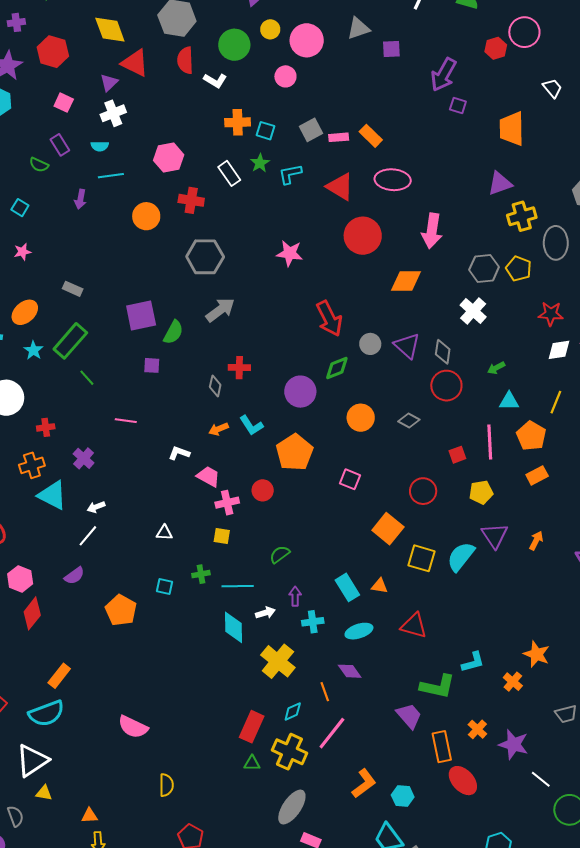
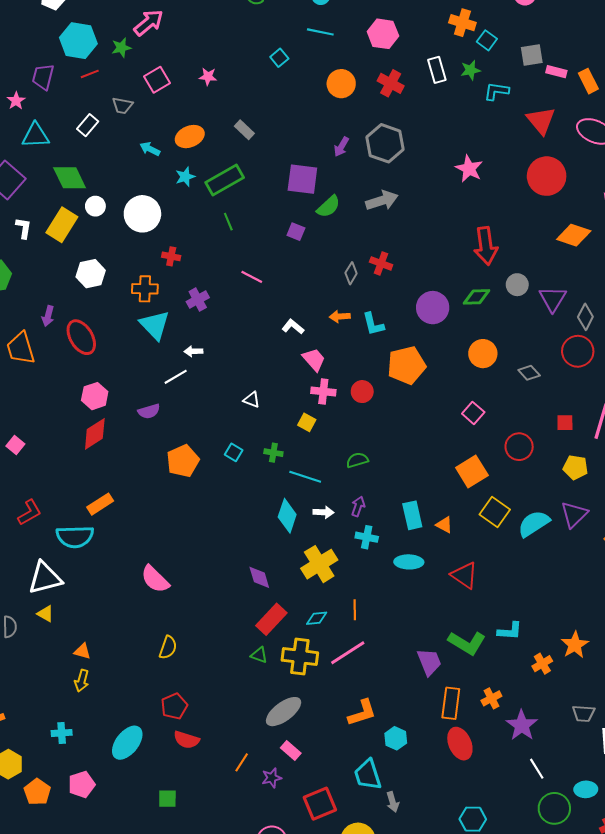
purple arrow: (80, 199) -> (341, 147), moved
cyan square: (20, 208) -> (279, 58), moved
pink square: (350, 479) -> (473, 413), moved
purple diamond: (350, 671) -> (259, 577), moved
yellow cross: (289, 752) -> (300, 656), turned -36

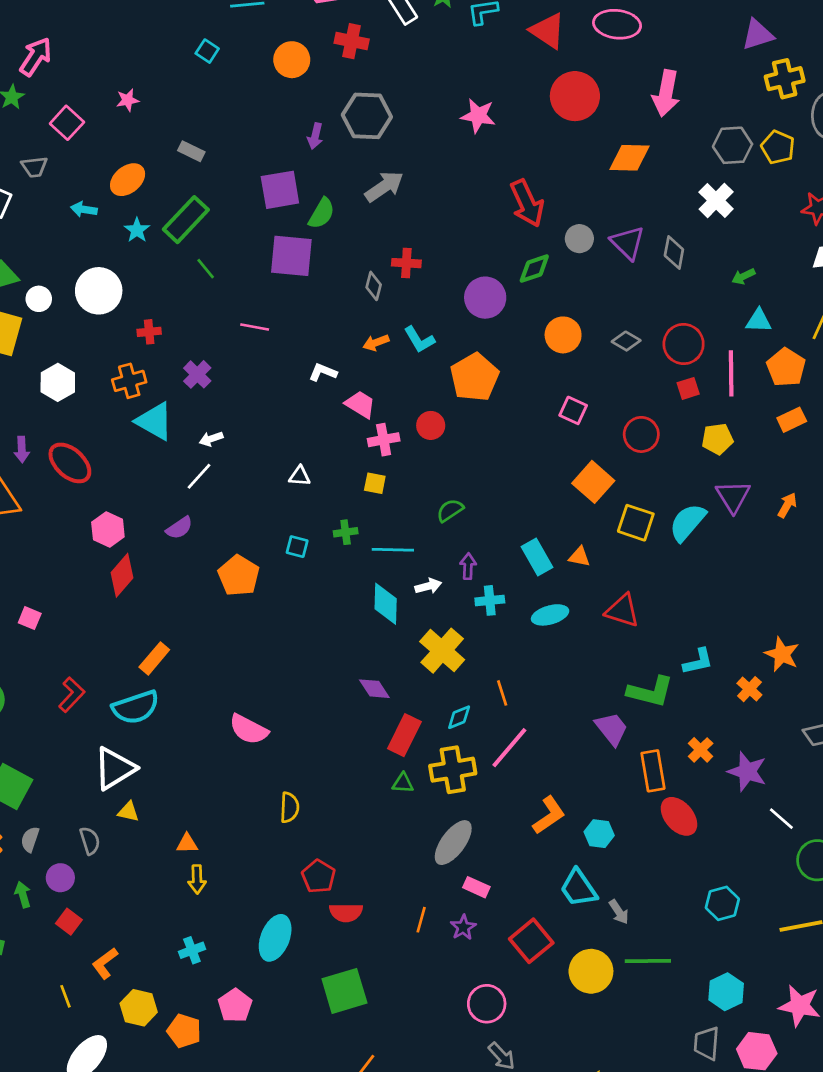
purple square: (296, 232) -> (291, 256), size x2.0
red circle: (578, 351) -> (684, 344), moved
green square: (167, 799) -> (344, 991), size x1.8

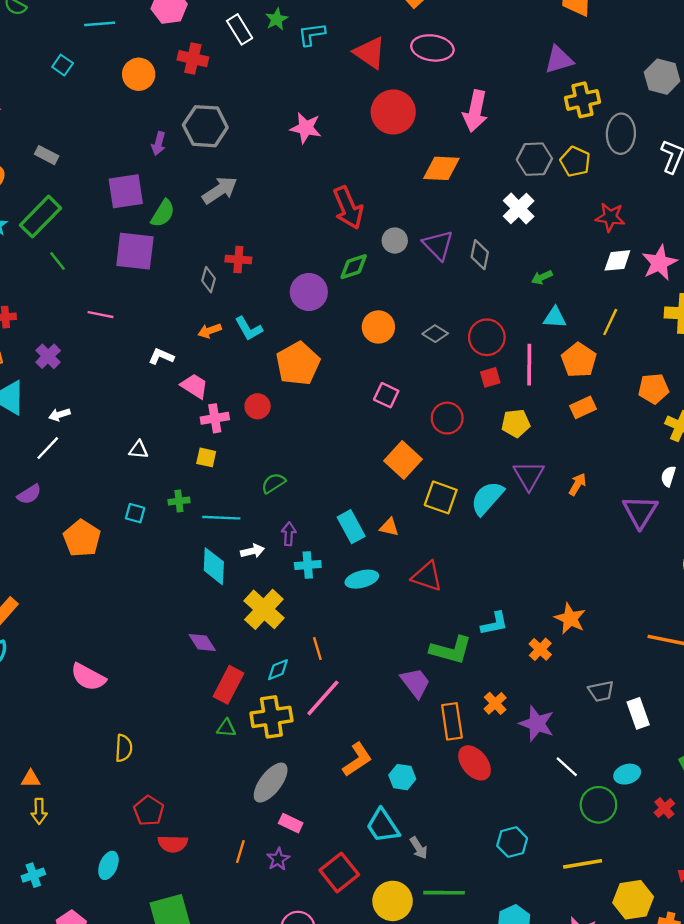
cyan ellipse: (275, 938) -> (108, 865), size x0.7

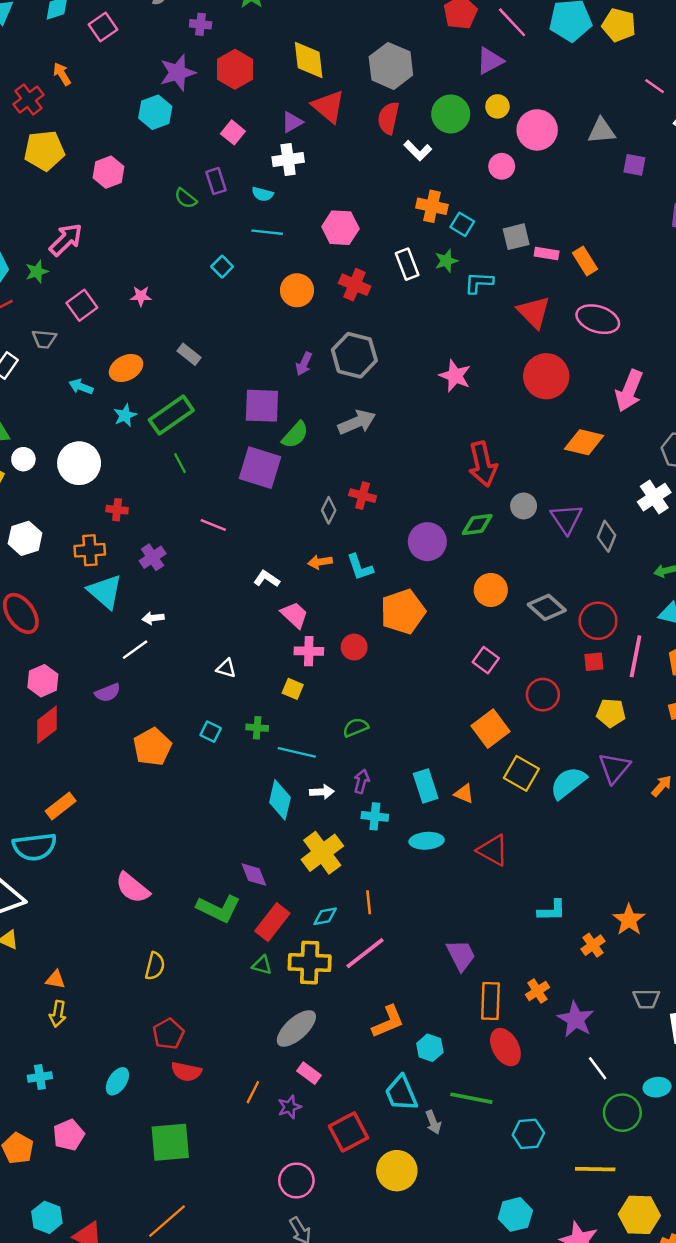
gray diamond: (435, 334) -> (547, 607), size x1.4
green L-shape: (451, 650) -> (219, 909), moved
green line: (444, 893) -> (471, 1098), moved

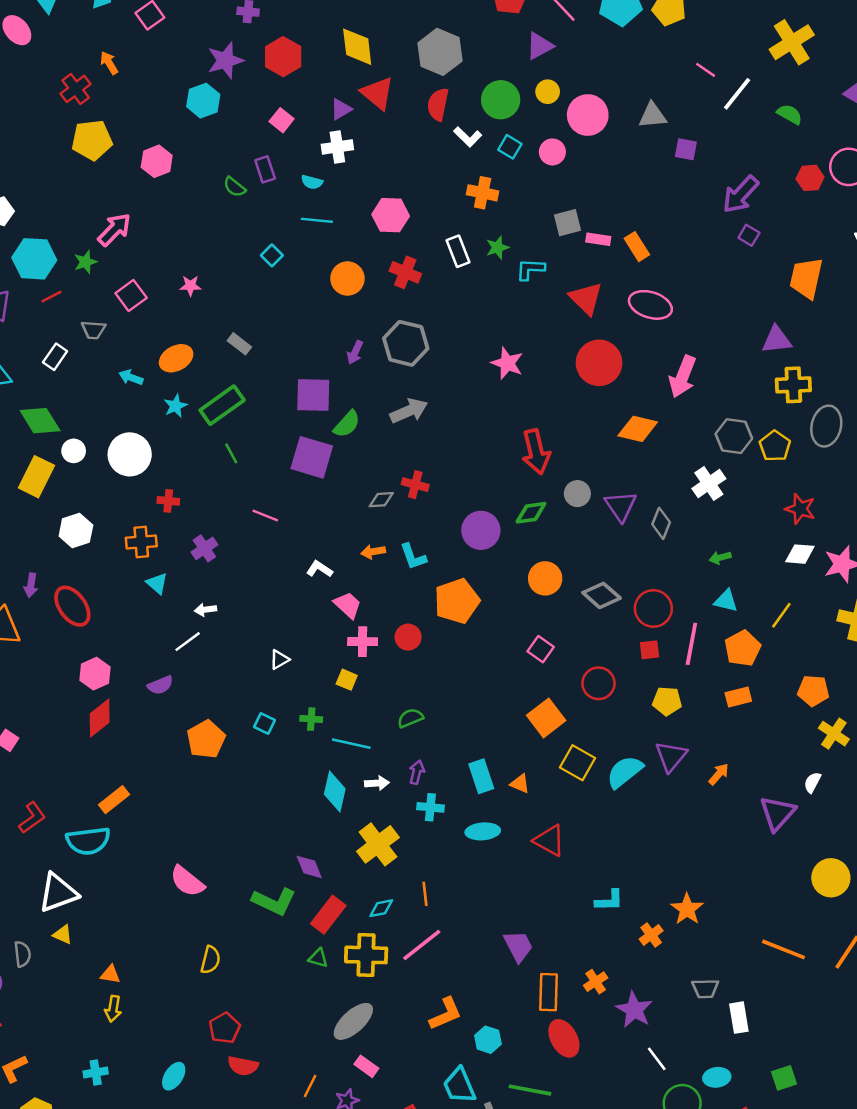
cyan square: (462, 224) -> (510, 147), moved
gray diamond: (329, 510) -> (381, 500), turned 60
cyan triangle: (105, 592) -> (157, 583), size x0.6
white triangle: (226, 668) -> (279, 660), turned -45

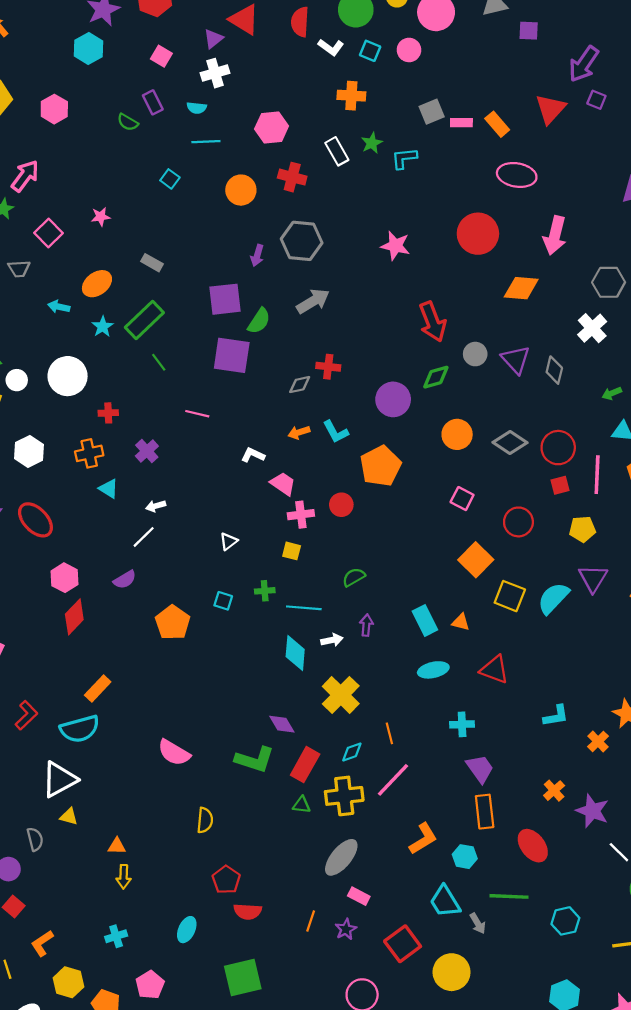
red triangle: (586, 298) -> (550, 109), moved, turned 36
cyan cross: (430, 807) -> (462, 724), moved
orange rectangle: (548, 992) -> (485, 812), moved

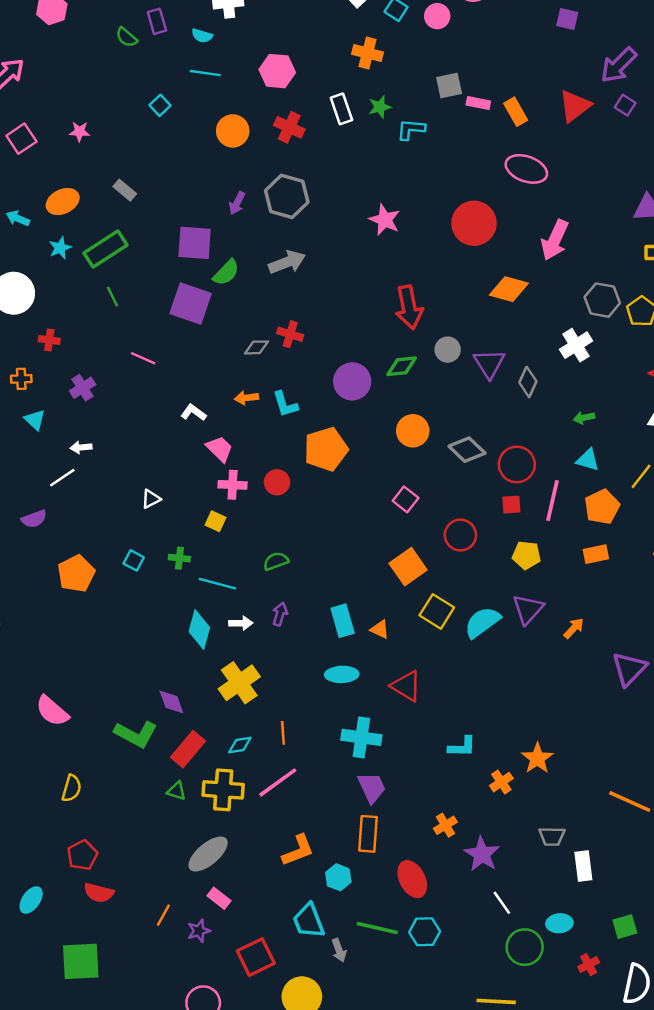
orange cross: (89, 453) -> (21, 379), size x0.7
cyan cross: (462, 724) -> (361, 737), size x1.5
cyan hexagon: (565, 921) -> (425, 932), moved

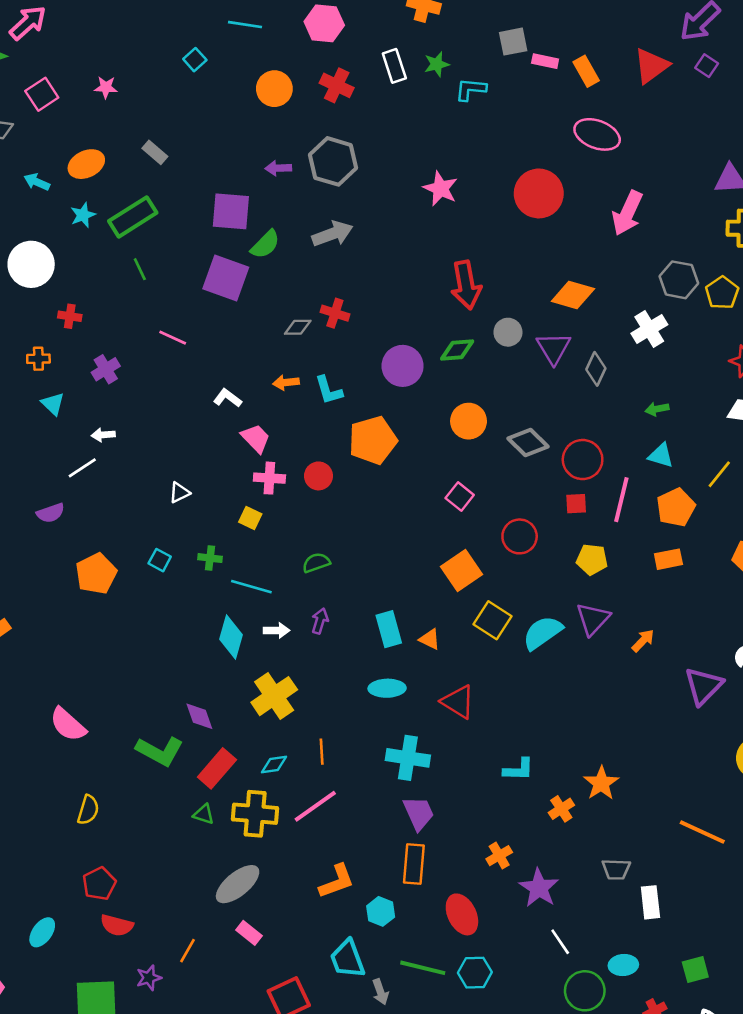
purple arrow: (237, 203) -> (278, 168), turned 60
orange diamond: (509, 289) -> (573, 295), moved
purple star: (199, 931) -> (149, 978), moved

